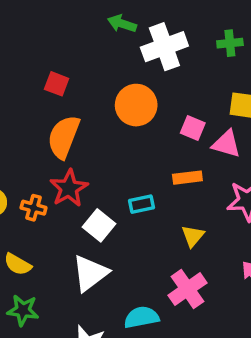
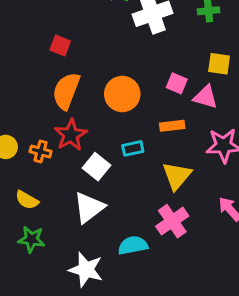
orange circle: (136, 105) -> (122, 94), moved
yellow triangle: (193, 236) -> (177, 176), size x1.5

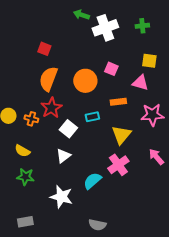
pink square: (177, 83) -> (111, 69), moved
white triangle: (89, 207) -> (63, 156), size x0.7
cyan semicircle: (133, 245) -> (92, 181), turned -30

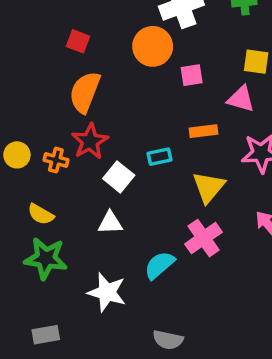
pink square: (111, 69) -> (192, 75), turned -32
orange circle: (85, 81) -> (153, 46), moved
white triangle: (63, 156) -> (110, 223), turned 35
green star: (25, 177) -> (46, 258), size x1.4

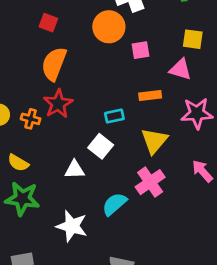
white square: (119, 177) -> (101, 146), moved

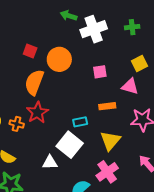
orange circle: (109, 27) -> (59, 59), moved
yellow square: (193, 39) -> (139, 64), turned -35
white square: (101, 146) -> (70, 145), size x1.4

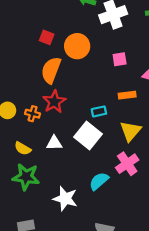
white triangle: (50, 162) -> (54, 143), moved

